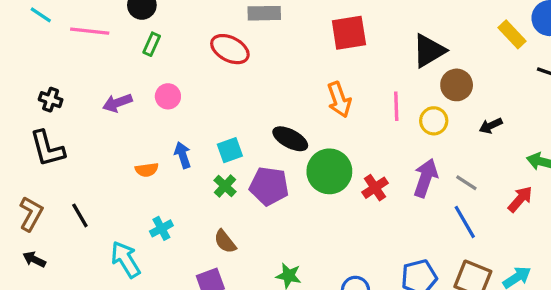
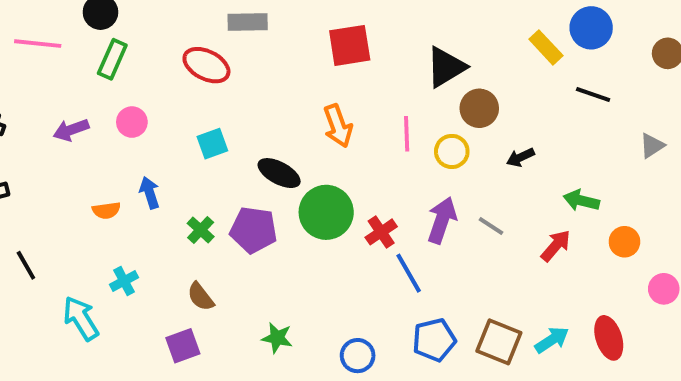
green rectangle: (152, 44) -> (112, 59), size x1.4
cyan square: (230, 150) -> (212, 144), moved
blue line: (465, 222) -> (409, 273), moved

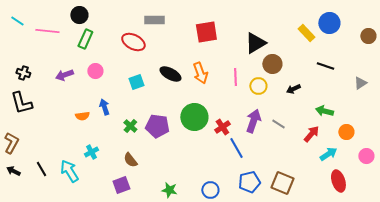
black line: (593, 95) -> (325, 66), moved
black ellipse: (279, 173) -> (170, 74), moved
black line: (26, 265) -> (41, 169), moved
green star: (277, 338) -> (169, 190), moved
cyan arrow: (552, 340) -> (328, 154), moved

